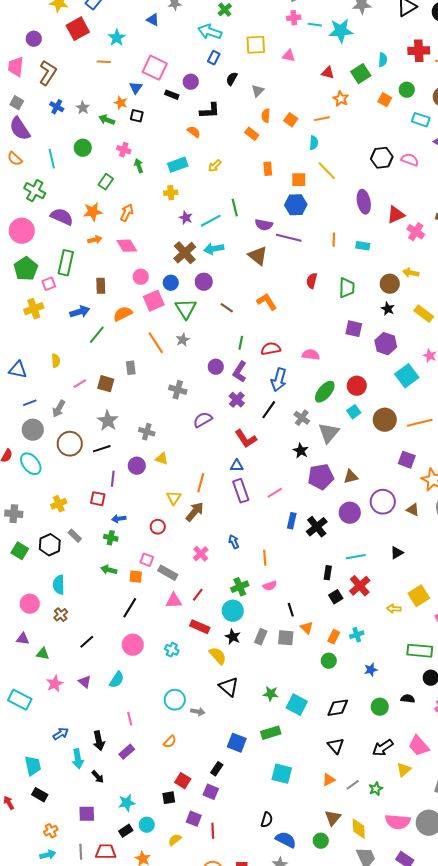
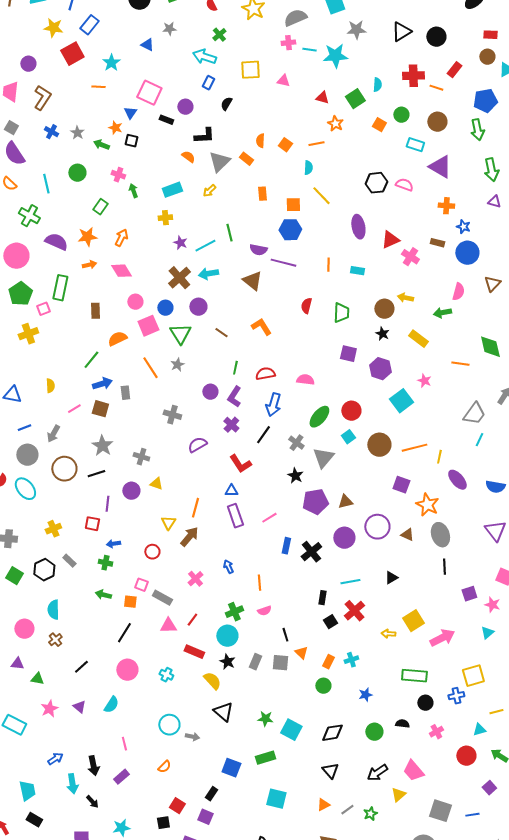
gray triangle: (258, 91) -> (219, 162), moved, size x1.6
blue arrow: (80, 312) -> (102, 384), moved

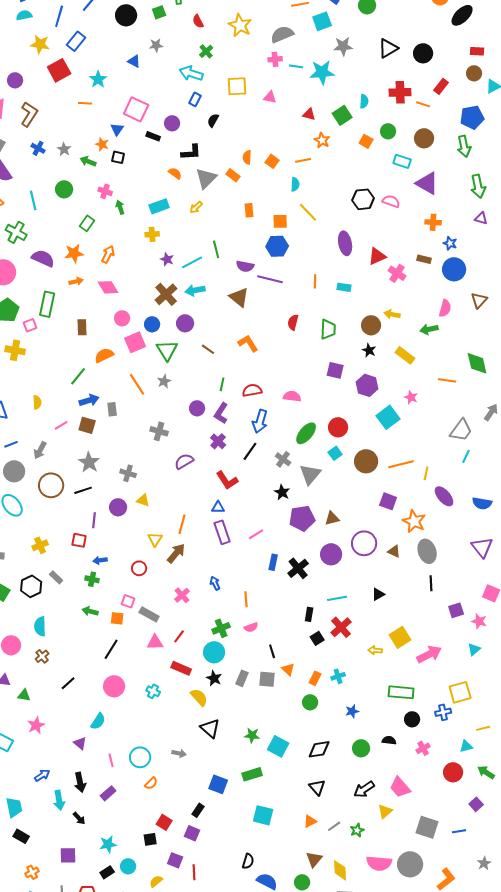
yellow cross: (28, 334) -> (15, 350), turned 30
purple triangle: (79, 707) -> (80, 743), moved
cyan circle: (169, 725) -> (140, 757), moved

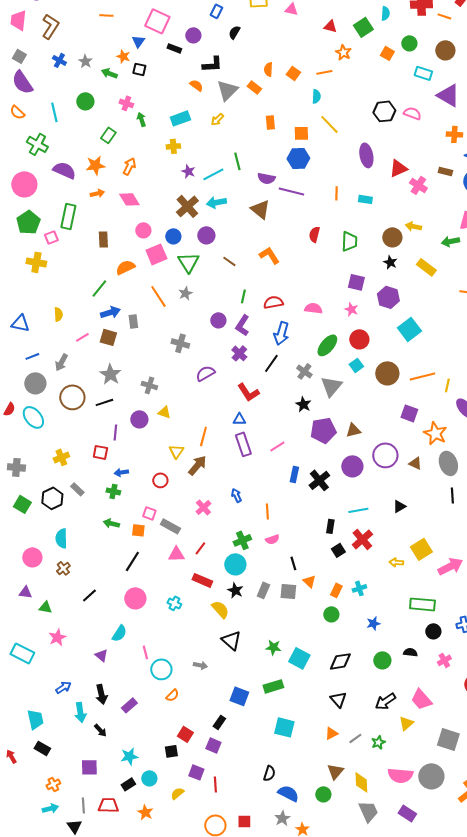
pink star: (411, 397) -> (351, 309), moved
pink line: (111, 760) -> (145, 652), moved

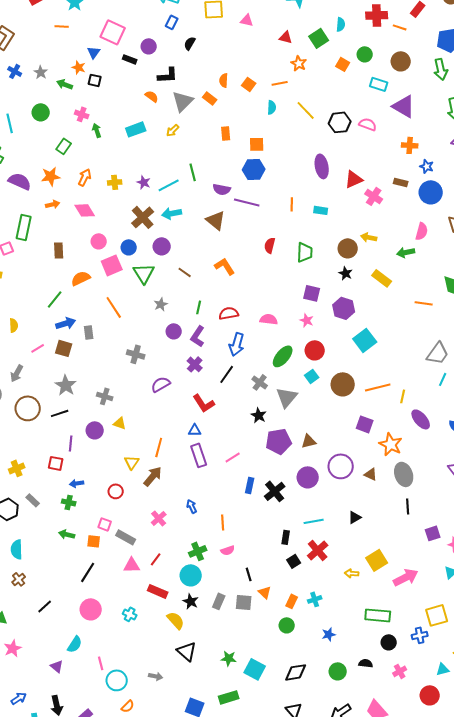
yellow line: (329, 124) -> (306, 110), moved
yellow cross: (173, 146) -> (115, 182), moved
gray star: (185, 293) -> (161, 304), moved

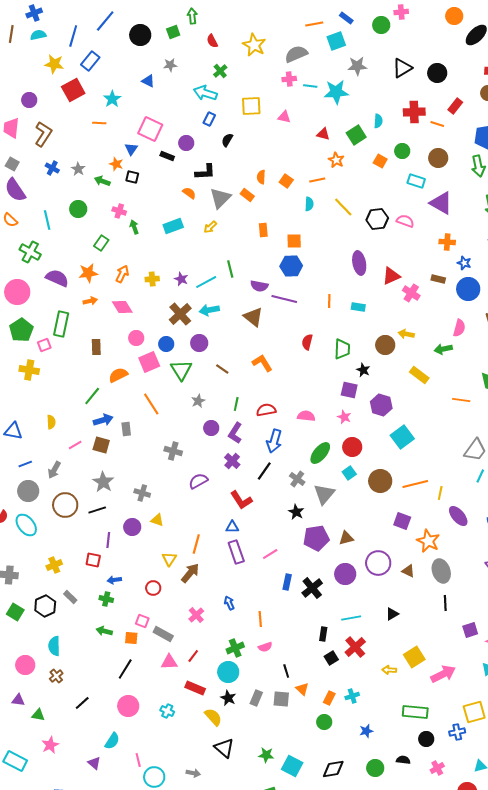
black star: (346, 273) -> (363, 370), moved

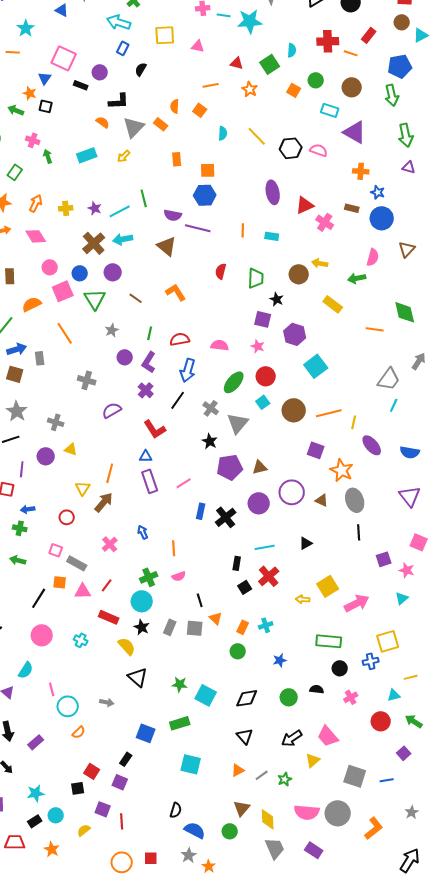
orange line: (317, 180) -> (211, 85), moved
orange square: (131, 638) -> (60, 582), moved

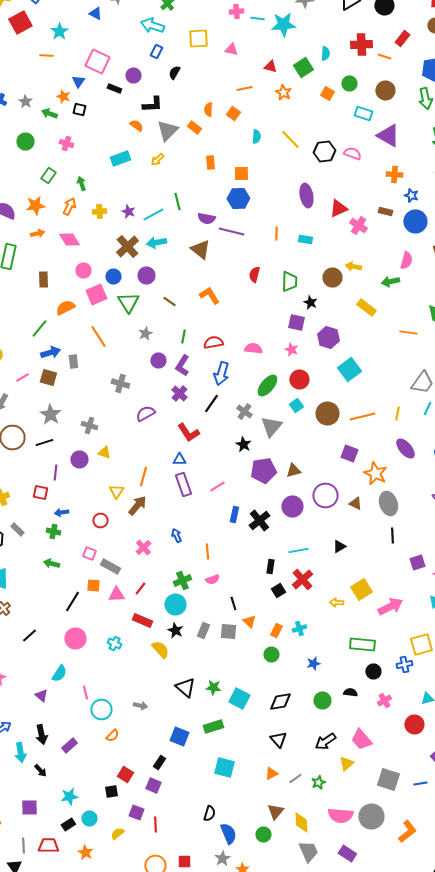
green arrow: (48, 156) -> (81, 184), moved
yellow line: (354, 422) -> (397, 414), moved
black triangle: (138, 677) -> (185, 688), moved
blue semicircle: (195, 830) -> (228, 834), turned 40

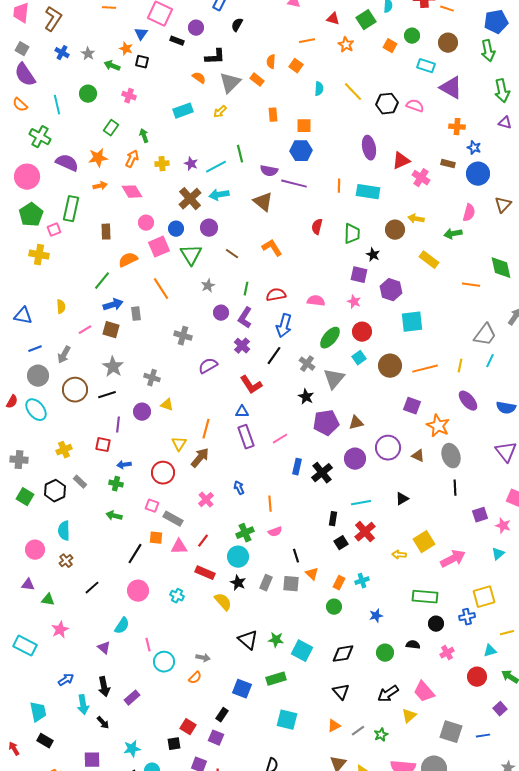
cyan rectangle: (305, 240) -> (368, 192), size x1.6
cyan square: (349, 370) -> (412, 322), turned 30
red circle: (100, 520) -> (163, 473), size x1.5
orange semicircle: (112, 736) -> (195, 678), moved

